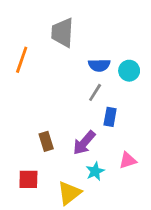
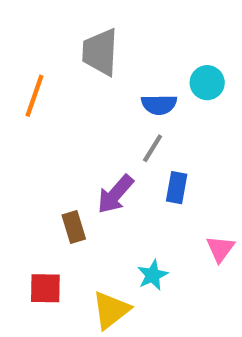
cyan circle: (129, 71) -> (207, 83), moved
purple arrow: (84, 143) -> (115, 194), moved
pink triangle: (128, 160) -> (220, 249), moved, turned -36

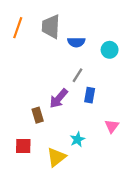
cyan circle: (207, 83) -> (110, 50), moved
orange line: (34, 96) -> (18, 28), moved
blue semicircle: (159, 105) -> (76, 42), moved

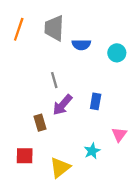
gray line: (77, 75) -> (54, 80), moved, turned -48
cyan star: (77, 139) -> (92, 151), moved

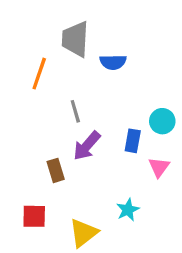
orange line: (19, 29) -> (39, 74), moved
cyan circle: (117, 53) -> (162, 121), moved
pink triangle: (119, 134) -> (159, 167), moved

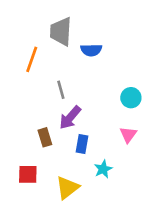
blue rectangle: (133, 141) -> (82, 144), moved

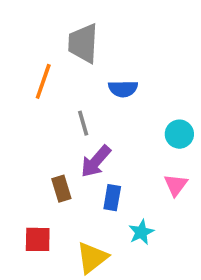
blue semicircle: (91, 50) -> (123, 89), moved

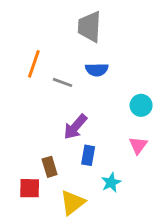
gray trapezoid: (83, 43) -> (90, 27), moved
gray line: (83, 123) -> (62, 82), moved, turned -54
brown rectangle: (61, 189) -> (50, 167), moved

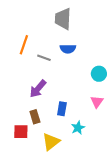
purple arrow: (75, 127) -> (38, 89), moved

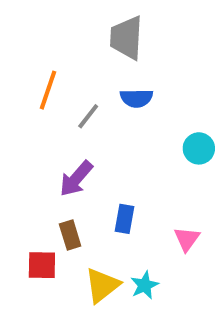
gray line: (44, 58) -> (88, 116), turned -72
pink triangle: (97, 102) -> (187, 239), moved
cyan star: (78, 128) -> (145, 285), moved

